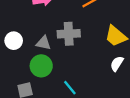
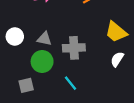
gray cross: (69, 34) -> (74, 48), moved

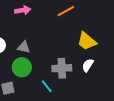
gray cross: (74, 48) -> (62, 68), moved

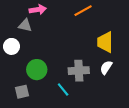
yellow trapezoid: (87, 41) -> (105, 42), turned 50
gray triangle: (24, 47) -> (25, 25), moved

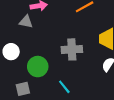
white circle: (12, 46) -> (11, 52), moved
gray cross: (79, 71) -> (72, 49), moved

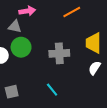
green circle: (38, 67) -> (21, 47), moved

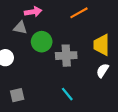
green circle: (21, 47) -> (42, 42), moved
cyan line: (52, 90) -> (67, 94), moved

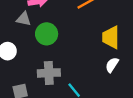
gray cross: (66, 56) -> (49, 73), moved

